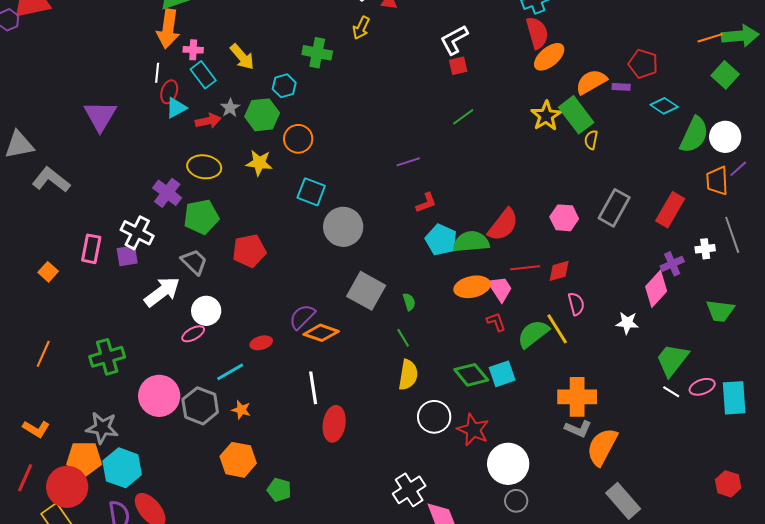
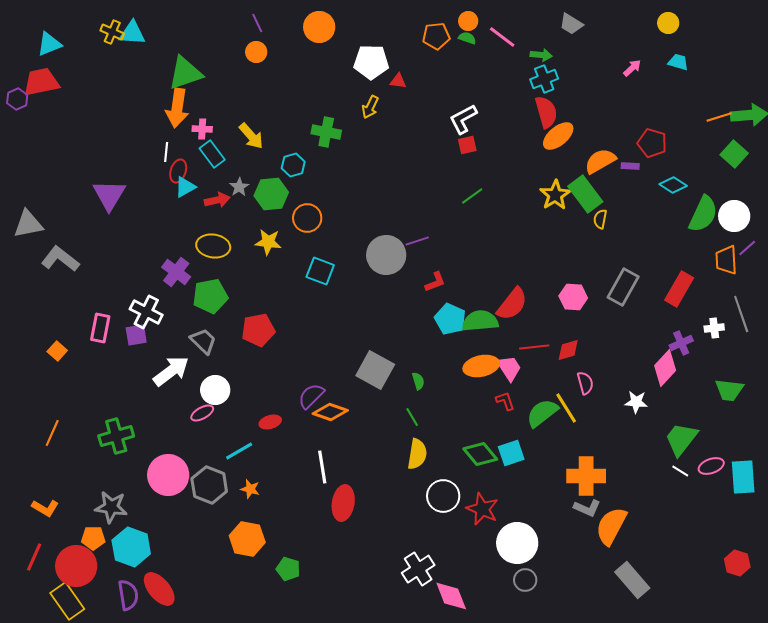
gray circle: (343, 227) -> (386, 255), moved
orange pentagon: (84, 459) -> (93, 538), size x0.7

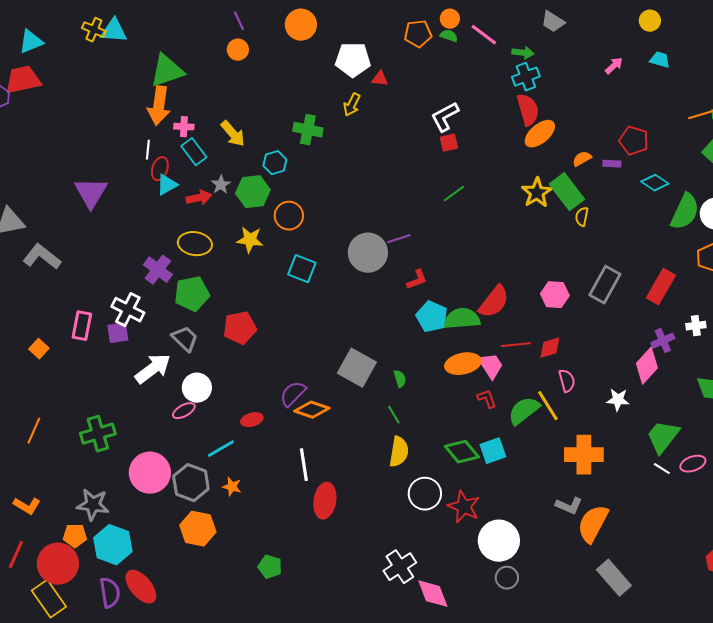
orange semicircle: (600, 161) -> (582, 159), size x0.6
orange cross: (586, 476) -> (584, 455), moved
orange hexagon: (247, 539) -> (198, 529), moved

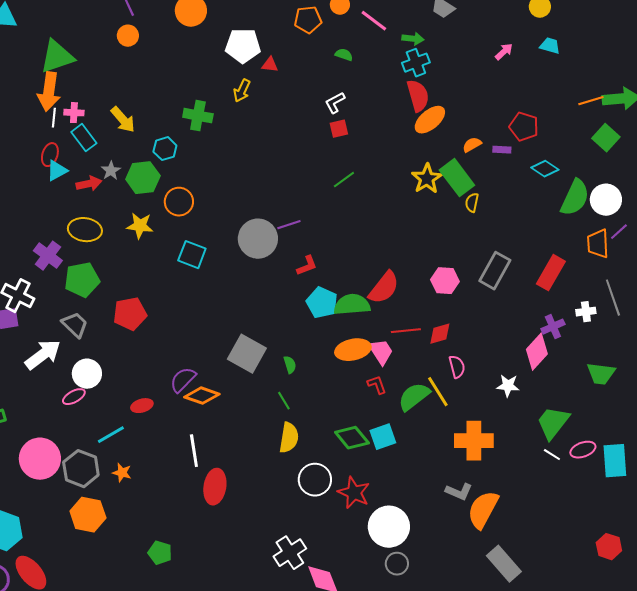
green semicircle: (449, 36) -> (344, 55), moved
white L-shape: (445, 117) -> (335, 103), size x0.7
white line: (148, 150) -> (54, 118), moved

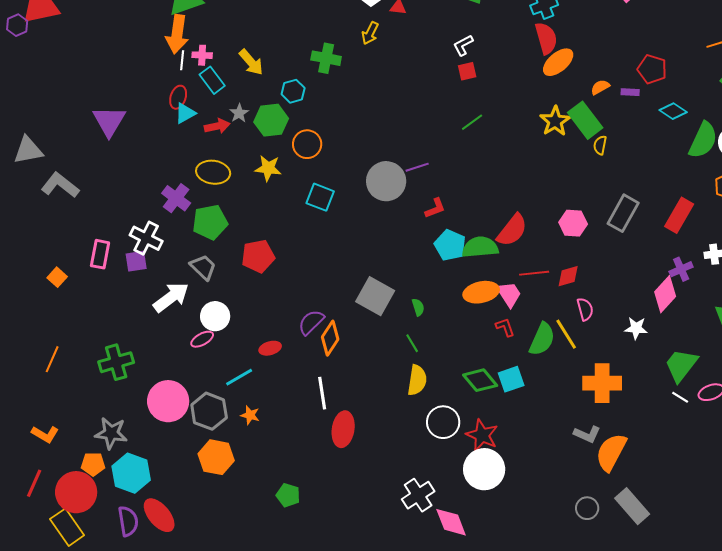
orange diamond: (202, 396) -> (330, 338), turned -76
green semicircle: (414, 397) -> (542, 339), turned 152
white circle: (389, 527) -> (484, 469), moved
gray circle: (397, 564) -> (587, 508), moved

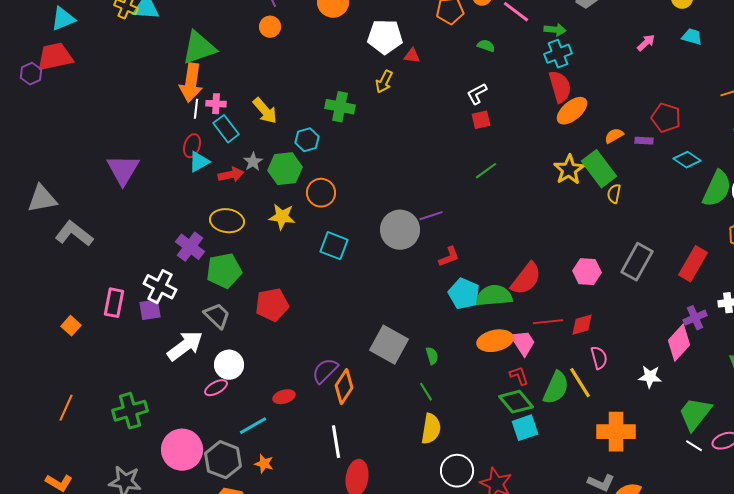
green diamond: (480, 380) -> (516, 402), moved

